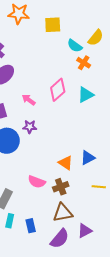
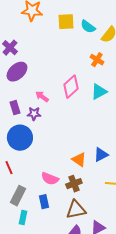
cyan semicircle: (75, 46) -> (88, 27), moved
purple star: (30, 127) -> (34, 114), moved
blue rectangle: (31, 226) -> (44, 202), moved

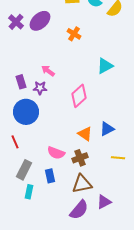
orange cross: (97, 60) -> (74, 34), moved
purple ellipse: (17, 72) -> (40, 21), moved
pink diamond: (71, 87) -> (79, 96), moved

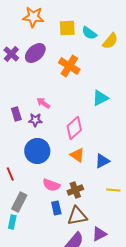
orange cross: (74, 34) -> (69, 66), size x1.5
blue circle: (26, 112) -> (37, 151), moved
orange triangle: (85, 134) -> (77, 155), moved
blue rectangle: (50, 176) -> (56, 208), moved
cyan rectangle: (29, 192) -> (12, 222), moved

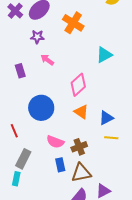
purple star: (35, 120) -> (37, 37), moved
yellow line: (113, 190) -> (111, 138), moved

